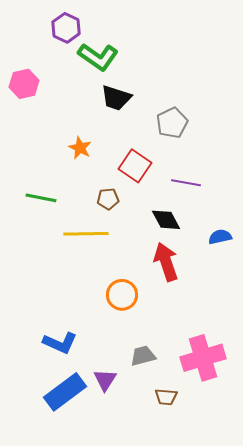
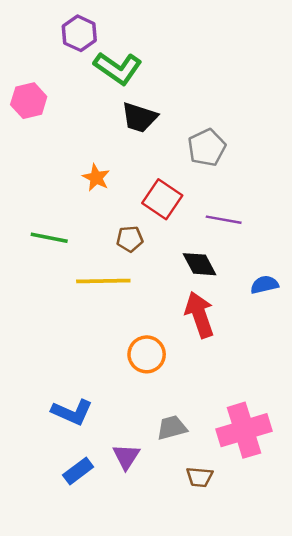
blue rectangle: (65, 392) -> (78, 471), size x0.6

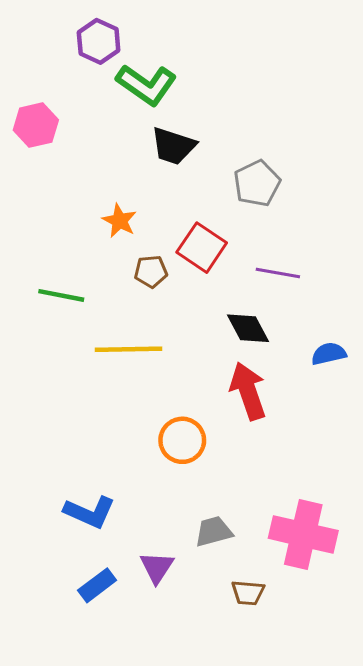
brown pentagon: (130, 239) -> (151, 271), moved
pink cross: (244, 430) -> (303, 534), turned 30

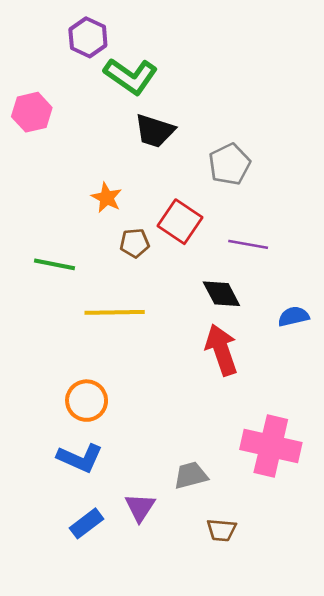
orange circle: (182, 440) -> (87, 401), moved
pink cross: (303, 534) -> (271, 446), moved

